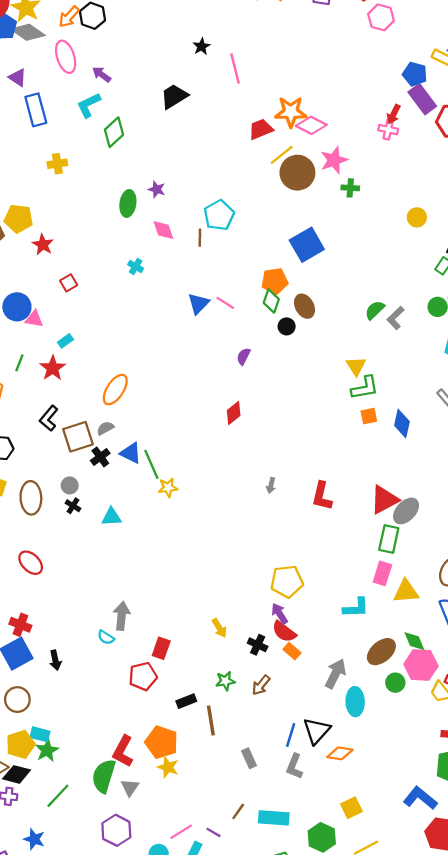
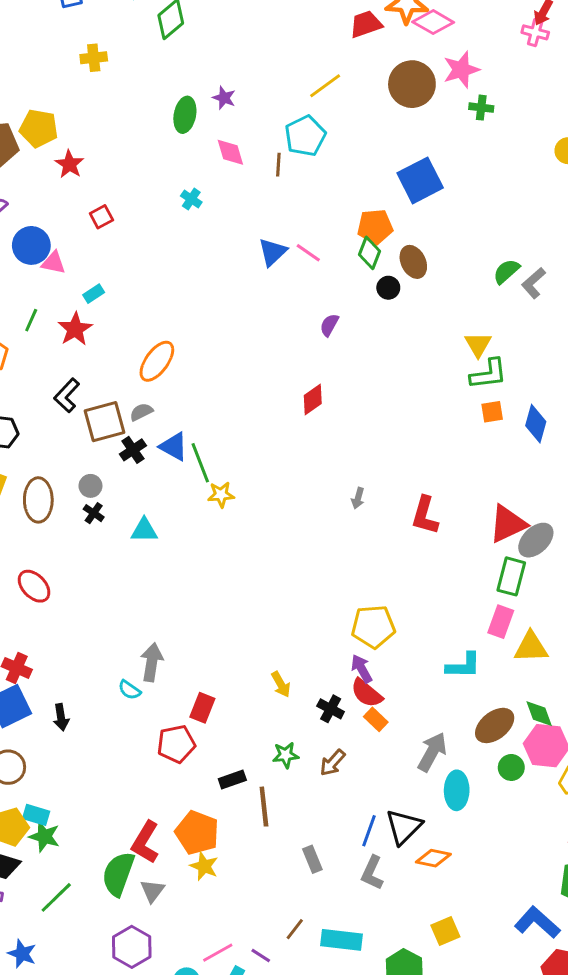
yellow line: (282, 155) -> (325, 86), moved
green star: (47, 750) -> (44, 837), turned -30

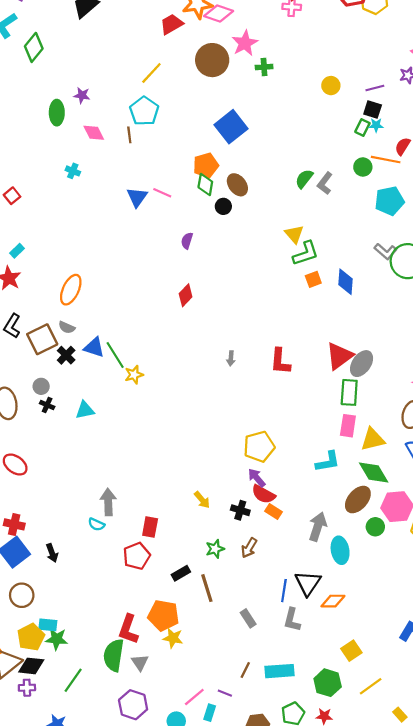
gray semicircle: (141, 412) -> (67, 327), turned -119
green diamond: (539, 714) -> (374, 472), moved, size x1.4

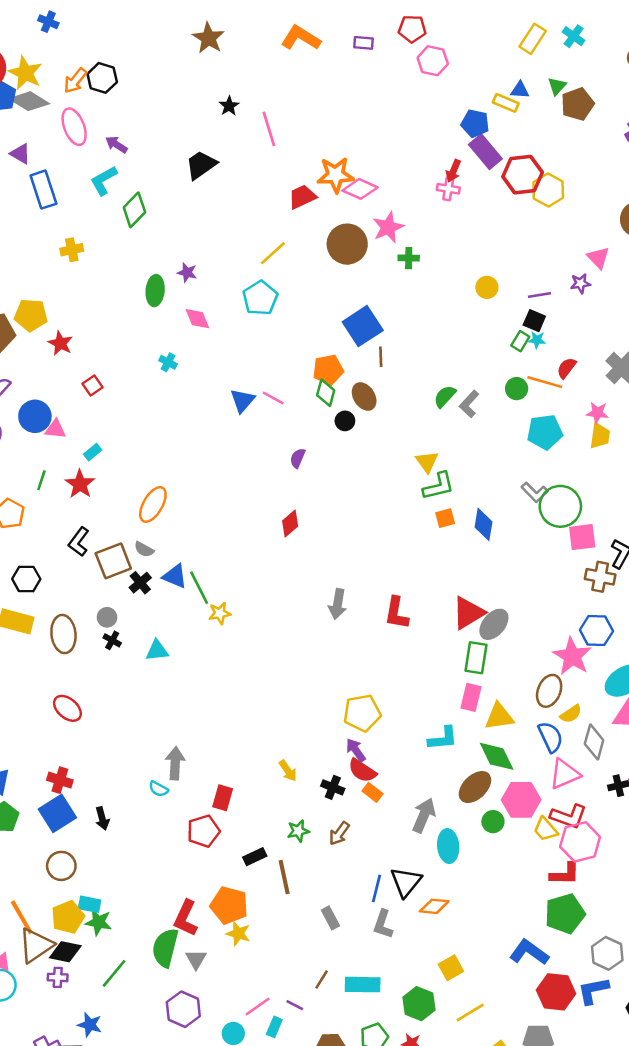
brown line: (129, 135) -> (381, 357), moved
gray arrow: (231, 358) -> (338, 604), size x1.6

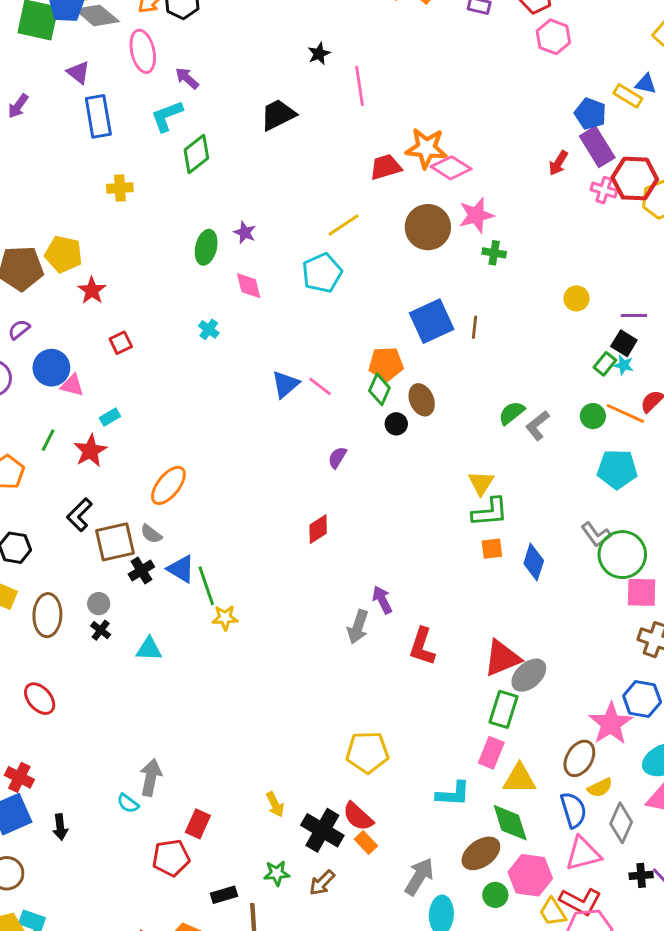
pink cross: (448, 189) -> (604, 190), moved
brown line: (381, 357) -> (475, 327), moved
purple arrow: (356, 750) -> (382, 600), moved
black cross: (333, 787) -> (322, 830), size x1.6

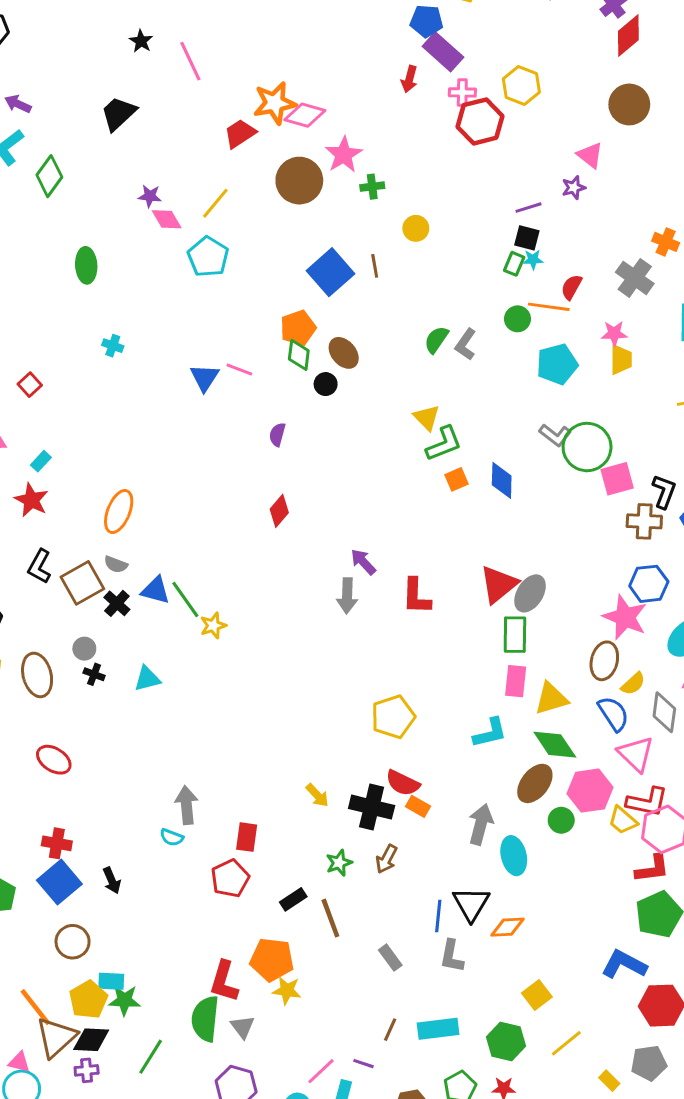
red hexagon: (635, 179) -> (480, 121), moved
purple star: (245, 233) -> (150, 196), moved
pink diamond: (249, 286) -> (167, 219), moved
yellow circle: (576, 298) -> (416, 228), moved
pink triangle: (583, 854) -> (636, 754), turned -45

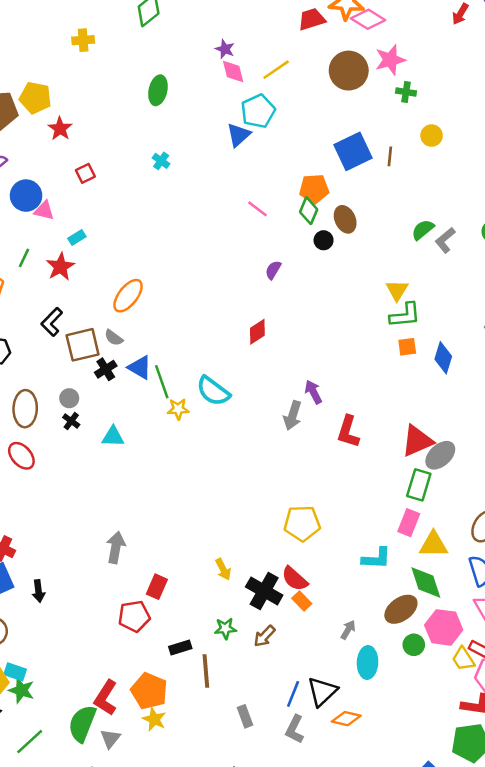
blue triangle: (204, 377) -> (239, 135), moved
red ellipse: (54, 760) -> (21, 456), moved
gray arrow: (481, 824) -> (348, 630), size x0.6
cyan semicircle: (172, 837) -> (213, 391), moved, size x1.8

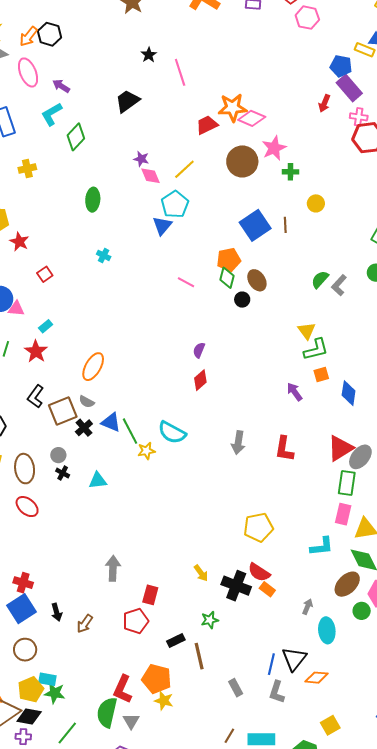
purple semicircle: (273, 270) -> (199, 350), moved
blue diamond: (443, 358) -> (349, 393), moved
purple arrow: (313, 392) -> (295, 392), moved
brown arrow: (264, 636) -> (85, 624), moved

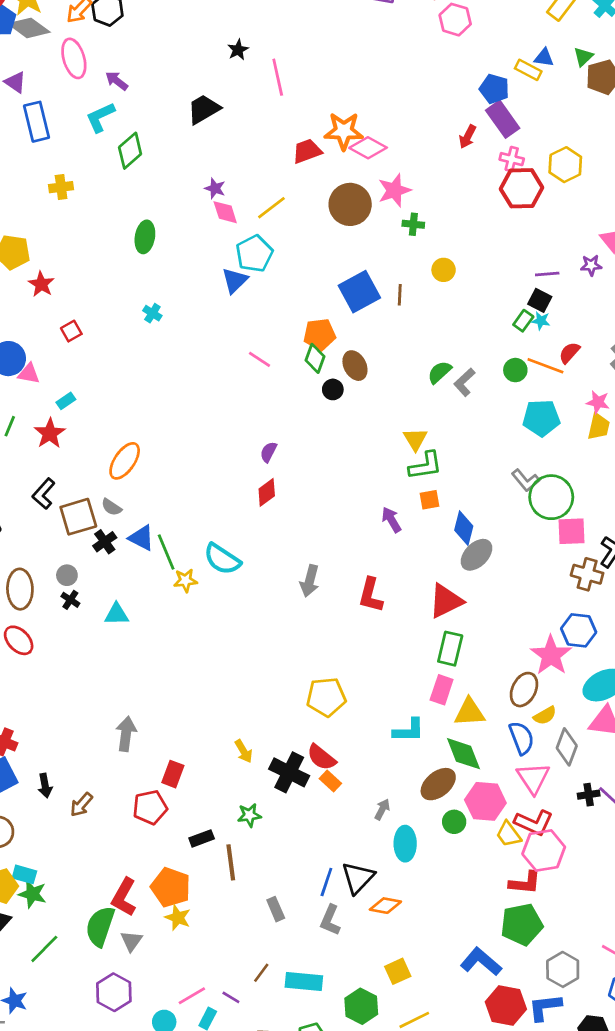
gray ellipse: (360, 457) -> (476, 555), moved

